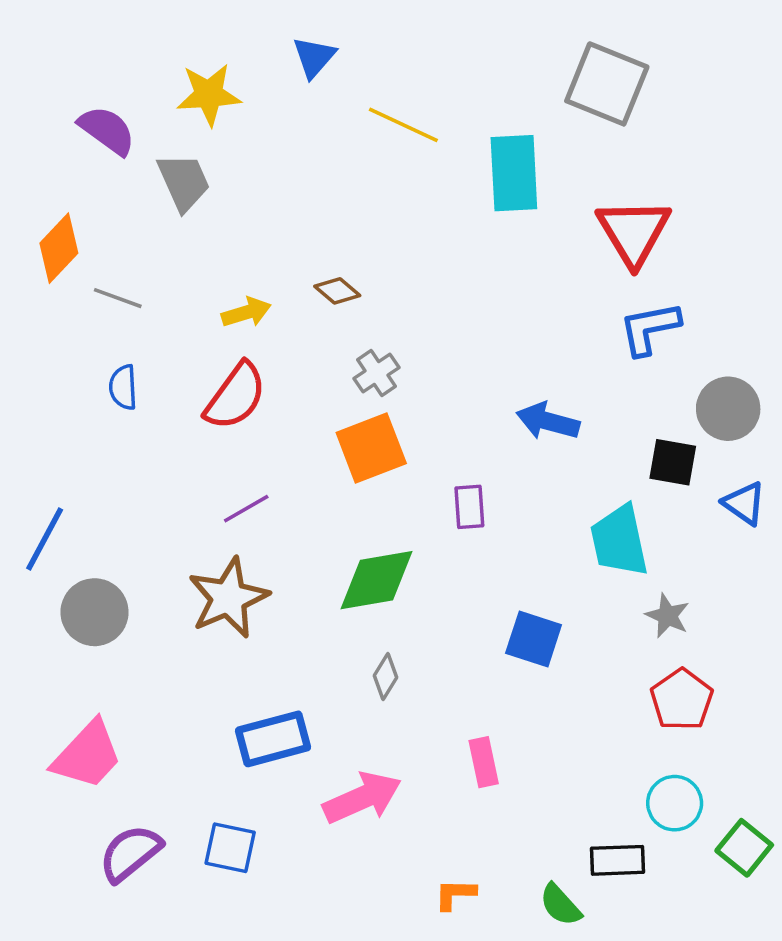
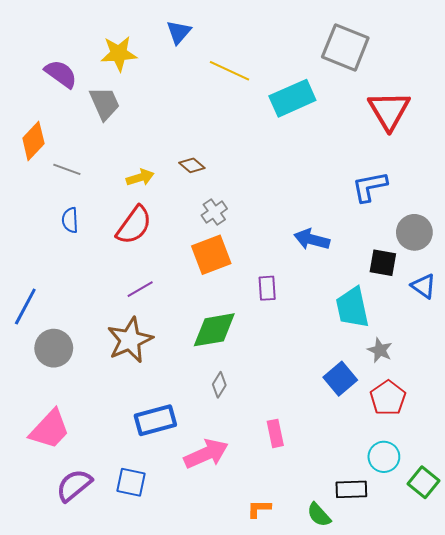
cyan rectangle: (514, 173) -> (292, 98), turned 69
red triangle: (634, 232) -> (389, 110), moved
blue square: (534, 639) -> (340, 379), moved, turned 32

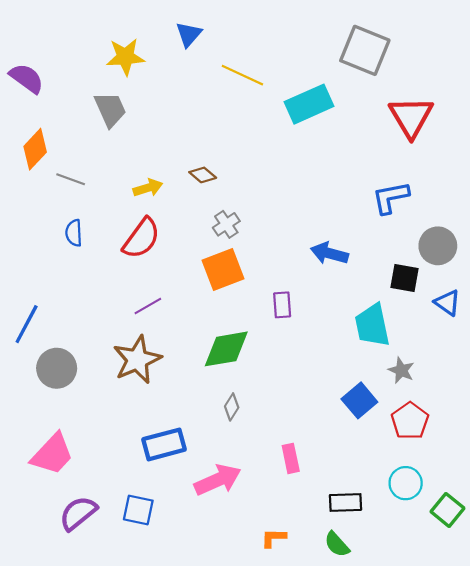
purple semicircle: (61, 74) -> (27, 78), moved
black rectangle: (351, 489) -> (345, 502), moved

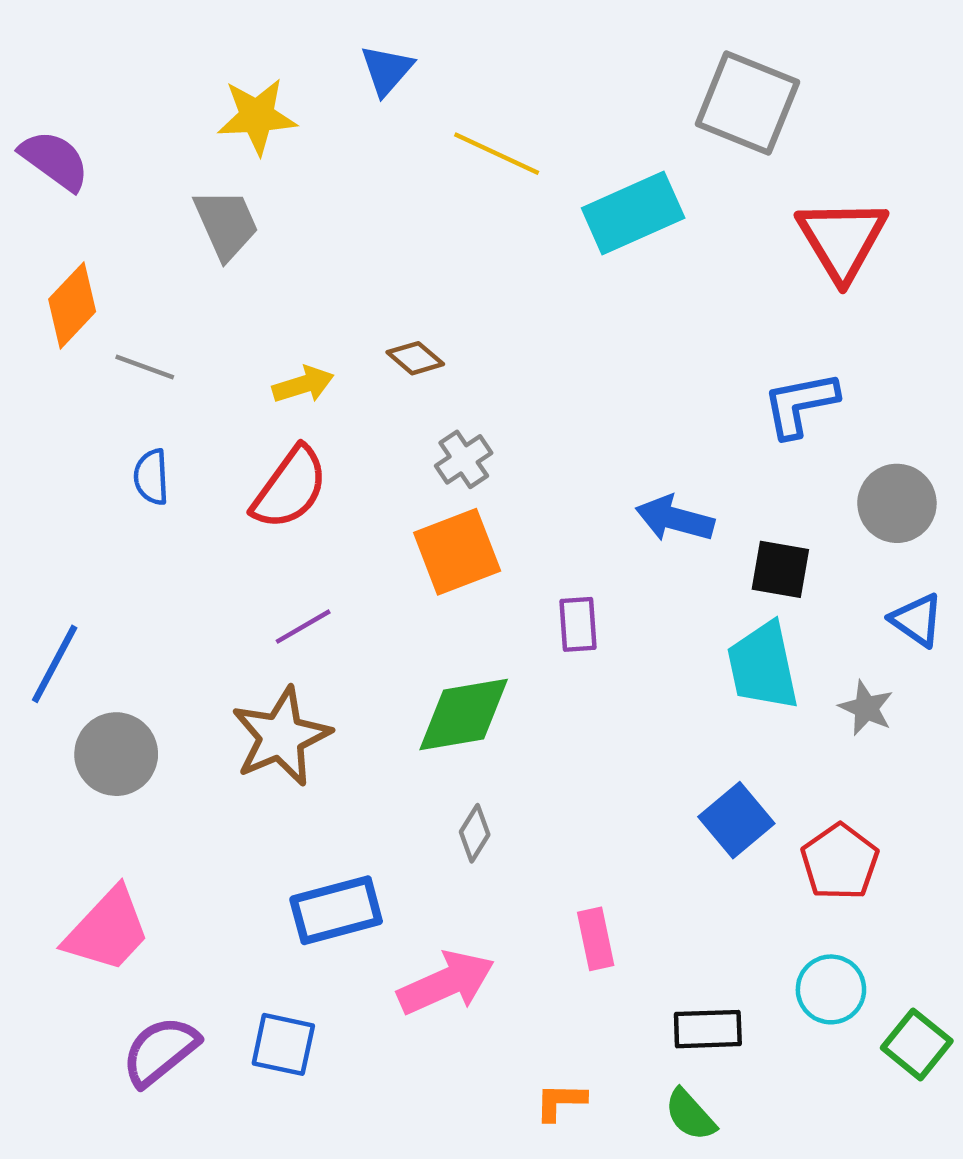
black square: (405, 278) -> (780, 569), moved
gray star: (401, 370) -> (866, 708), moved

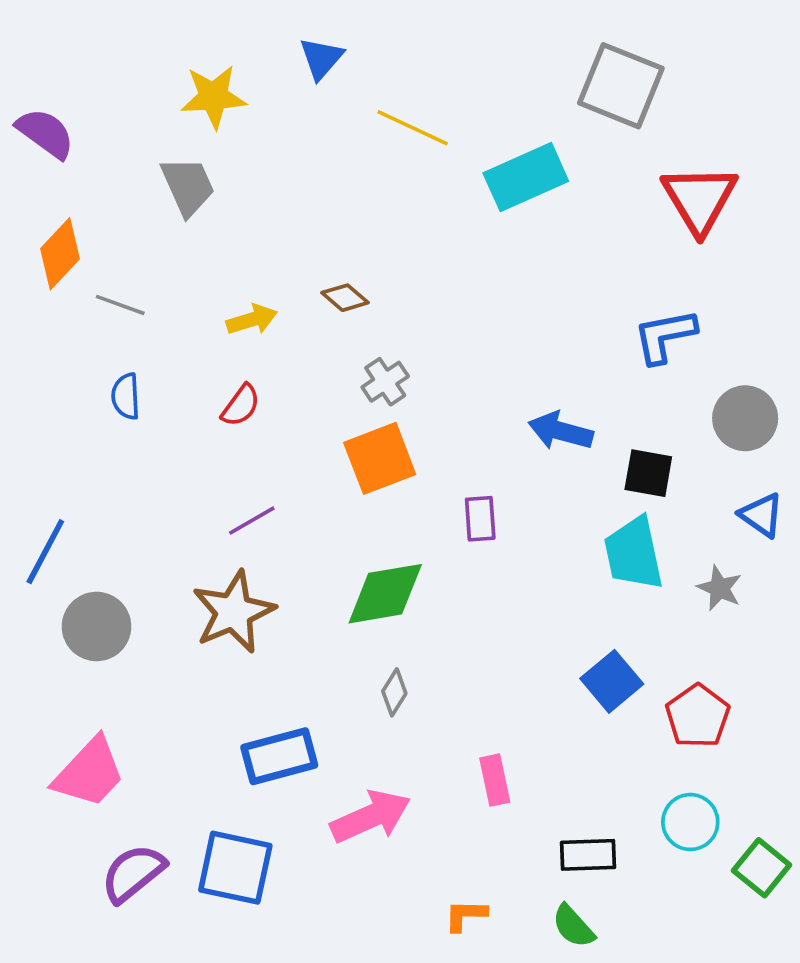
red semicircle: (290, 488) -> (241, 405), size x0.6
blue square: (283, 1044) -> (235, 868), size x1.4

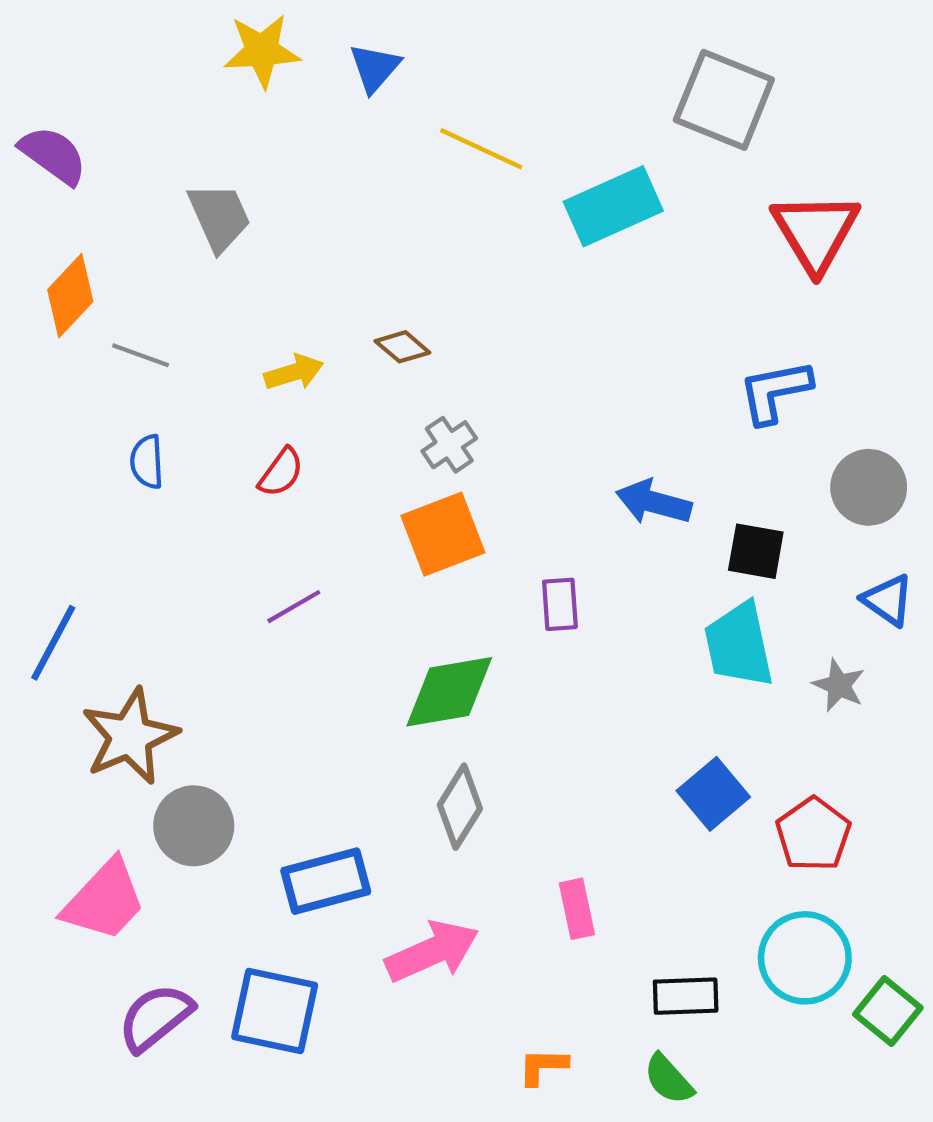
yellow star: (213, 97) -> (262, 51), moved
brown star: (234, 612) -> (130, 736), moved
gray circle: (97, 627) -> (194, 826), moved
gray diamond: (394, 692) -> (460, 807), size x1.5
cyan circle: (690, 822) -> (805, 958), size x1.4

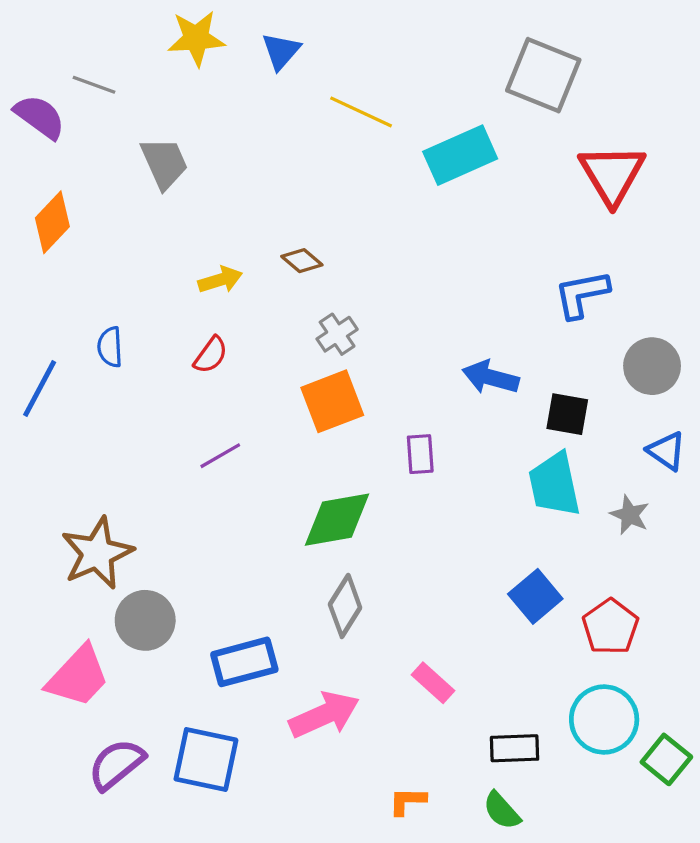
gray line: (141, 355) -> (94, 85), moved
blue line: (53, 643) -> (40, 389), moved
pink rectangle: (577, 909) -> (433, 683), turned -36

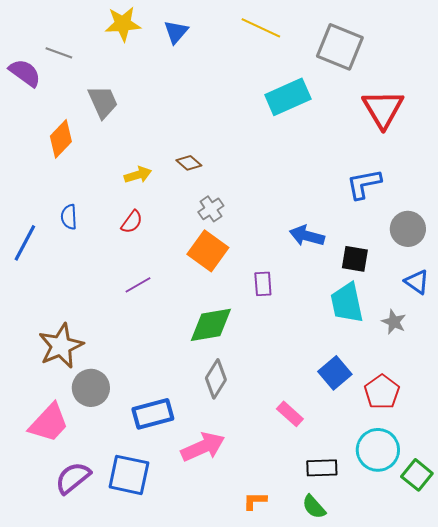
yellow line: (361, 112) -> (261, 28), moved
orange diamond: (52, 222) -> (61, 139), moved
orange square: (332, 401) -> (208, 251), turned -33
pink rectangle: (433, 683) -> (290, 414), moved

